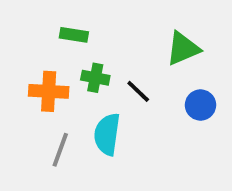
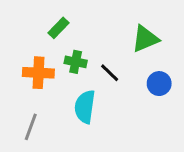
green rectangle: (74, 35) -> (59, 28), turned -55
gray line: (60, 150) -> (31, 127), moved

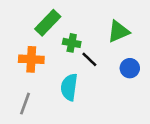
green rectangle: (59, 28) -> (48, 23), size x1.5
green cross: (76, 62) -> (72, 43), moved

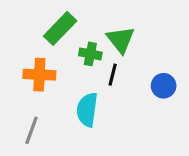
green triangle: (118, 32) -> (121, 40), moved, turned -45
black line: (89, 59) -> (113, 75), turned 60

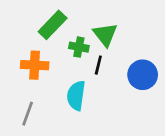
blue circle: (164, 86) -> (143, 75), size x1.4

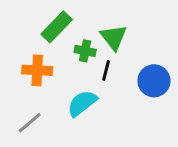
cyan semicircle: (76, 96) -> (82, 103), turned 44
gray line: (28, 114) -> (30, 123), turned 30

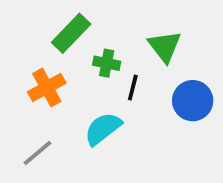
green triangle: (114, 37) -> (165, 46), moved
orange cross: (37, 70) -> (47, 88), turned -32

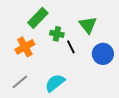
black line: (133, 88) -> (71, 47), turned -40
cyan semicircle: (103, 129) -> (55, 83), moved

